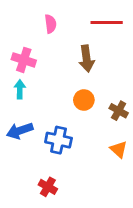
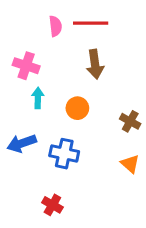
red line: (107, 23) -> (91, 23), moved
cyan arrow: (20, 89) -> (38, 98), moved
orange circle: (84, 100) -> (77, 108), moved

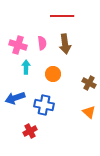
pink semicircle: (55, 26) -> (42, 43), moved
red cross: (52, 205) -> (30, 131), moved, turned 32

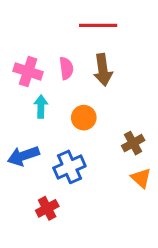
brown cross: (89, 83) -> (133, 143), moved, turned 32
blue cross: (44, 105) -> (69, 167), turned -36

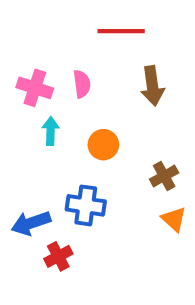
brown arrow: (103, 70) -> (152, 86), moved
blue arrow: (23, 156) -> (31, 223), moved
blue cross: (69, 167) -> (86, 205), turned 32

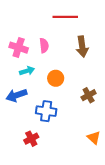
cyan arrow: (50, 131) -> (27, 71), turned 72
orange triangle: (174, 219) -> (94, 138), moved
blue arrow: (31, 223) -> (16, 95), moved

